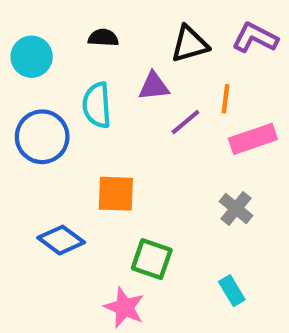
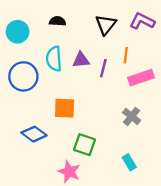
black triangle: (190, 44) -> (106, 25), turned -35
purple triangle: (154, 86) -> (81, 60), moved
purple line: (185, 122) -> (103, 68), turned -36

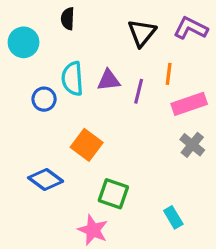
black semicircle: (57, 21) -> (68, 19), moved, turned -91
blue circle: (23, 76) -> (44, 99), moved, size x0.6
orange square: (65, 108) -> (87, 145), turned 35
gray cross: (132, 116) -> (192, 145), moved

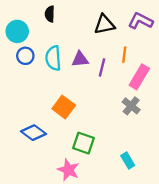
black triangle: (142, 33) -> (104, 24), turned 40
blue circle: (44, 99) -> (25, 56), moved
pink rectangle: (189, 104) -> (139, 77), turned -40
gray cross: (192, 145) -> (131, 106), moved

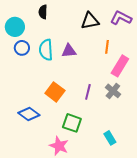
purple line: (102, 67) -> (88, 92), moved

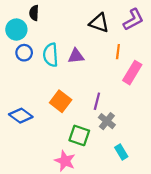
black semicircle: (43, 12) -> (34, 13), moved
purple L-shape: (121, 18) -> (133, 20), turned 125
black triangle: (90, 21) -> (99, 23), turned 30
gray cross: (113, 91) -> (107, 121), moved
blue diamond: (29, 114) -> (21, 116), moved

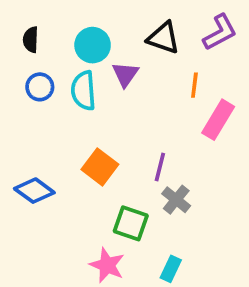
black semicircle: (34, 13) -> (31, 40), moved
cyan circle: (16, 30) -> (93, 45), moved
purple triangle: (76, 56) -> (125, 74), moved, turned -49
cyan rectangle: (121, 152) -> (171, 269), moved, turned 56

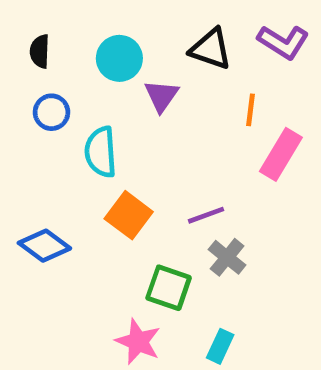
purple L-shape: (220, 32) -> (283, 42), turned 60
cyan semicircle: (83, 91) -> (101, 152), moved
purple line: (160, 167) -> (206, 215), turned 56

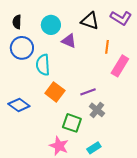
purple triangle: (162, 96) -> (69, 41), turned -42
blue circle: (51, 112) -> (22, 48), size x1.5
cyan rectangle: (220, 346) -> (94, 148), turned 32

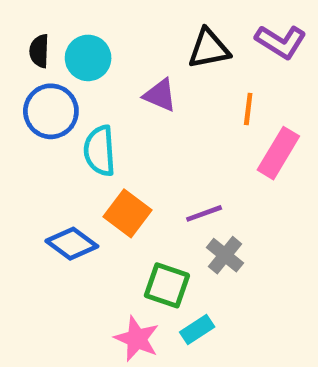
black triangle: (90, 21) -> (209, 49), turned -30
cyan circle: (51, 25) -> (88, 58), moved
blue diamond: (19, 105) -> (72, 244), moved
cyan rectangle: (94, 148) -> (197, 329), moved

